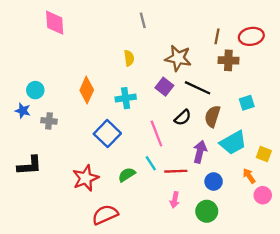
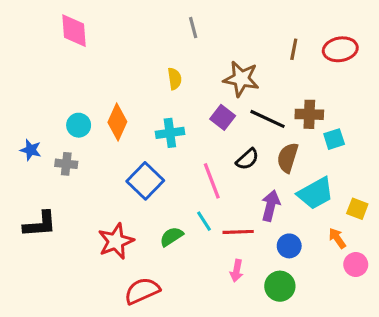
brown cross: (228, 60) -> (309, 114), moved
cyan circle: (35, 90) -> (79, 125), moved

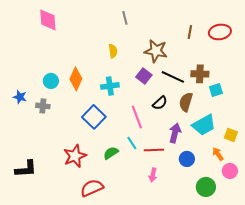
black L-shape: (40, 224) -> (26, 169), moved
green circle: (280, 286) -> (206, 187), moved

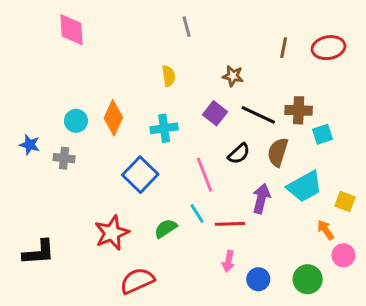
brown star: (156, 51) -> (233, 76), size x0.6
blue circle: (187, 159) -> (258, 279), moved

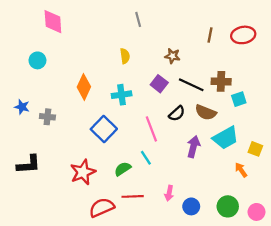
cyan circle: (76, 121) -> (37, 60), moved
brown semicircle: (278, 152) -> (206, 112), turned -85
red line: (230, 224) -> (133, 196), moved
black L-shape: (39, 252) -> (29, 164), moved
pink circle: (343, 255) -> (256, 212), moved

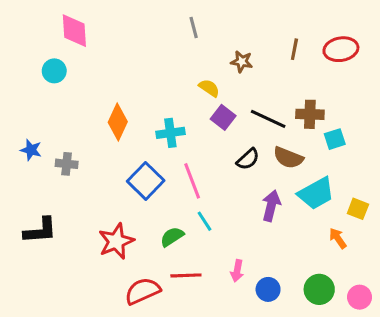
yellow semicircle: (125, 56) -> (209, 88), moved, turned -48
brown star: (172, 56) -> (242, 62), moved
cyan circle: (37, 60) -> (54, 71), moved
pink line: (151, 129) -> (192, 181), moved

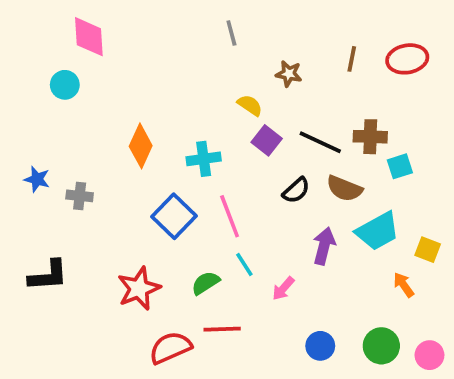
pink arrow: (237, 271) -> (283, 288), moved, turned 30

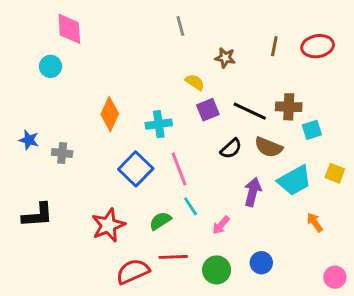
purple square: (267, 140) -> (208, 110), turned 30
yellow square: (428, 250) -> (335, 173), moved
blue circle: (320, 346) -> (261, 263), moved
green circle: (381, 346) -> (217, 270), moved

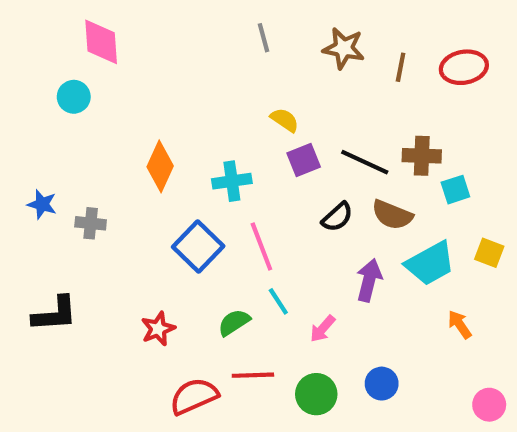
brown star: (225, 58) -> (344, 48), moved, size x1.4
red star: (108, 225) -> (158, 329), size x0.7

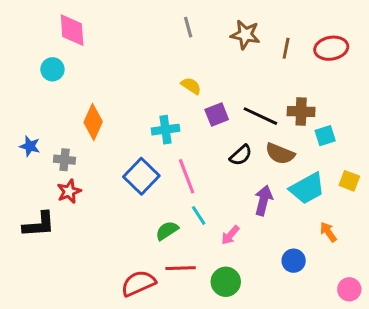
yellow semicircle: (285, 120) -> (191, 86), moved
orange diamond: (160, 166) -> (93, 122), moved
red star: (158, 329) -> (69, 191), moved
blue circle: (382, 384) -> (294, 261), moved

